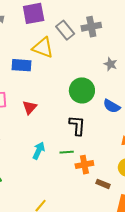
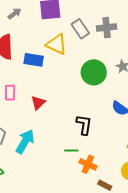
green circle: (82, 90) -> (94, 72), moved
cyan arrow: (39, 151) -> (25, 141), moved, size x1.4
orange cross: (84, 165) -> (88, 164), turned 30

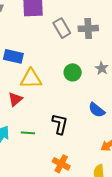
yellow triangle: (56, 44) -> (31, 79), moved, turned -30
green circle: (94, 72) -> (73, 72), size x0.7
green line: (71, 150) -> (28, 133), moved

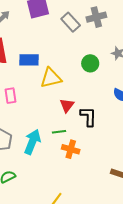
red triangle: (15, 99) -> (67, 105), moved
orange cross: (61, 164) -> (71, 149), moved

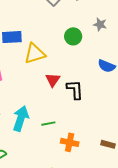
green line: (59, 132) -> (48, 124), moved
orange cross: (71, 149) -> (70, 142), moved

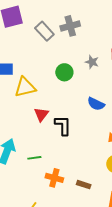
brown rectangle: (108, 144) -> (84, 185), moved

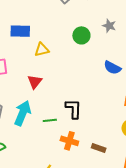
yellow triangle: (25, 87) -> (42, 50), size x0.7
red triangle: (41, 114) -> (35, 82), moved
black L-shape: (63, 125) -> (74, 109), moved

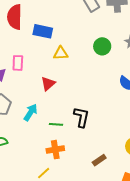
cyan arrow: (23, 113) -> (31, 112), size x0.7
orange cross: (69, 141) -> (55, 150), moved, turned -36
brown rectangle: (99, 148) -> (99, 160), turned -64

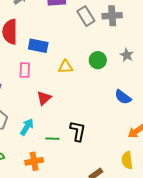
yellow triangle: (61, 53) -> (66, 67), moved
pink rectangle: (18, 63) -> (25, 70), moved
orange cross: (55, 150) -> (34, 161), moved

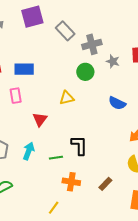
gray cross: (112, 16) -> (92, 44), moved
yellow triangle: (66, 67) -> (67, 98), moved
orange cross: (34, 161) -> (71, 182), moved, turned 30

